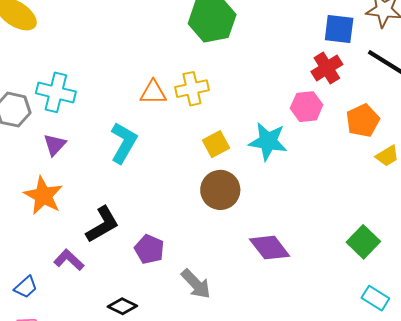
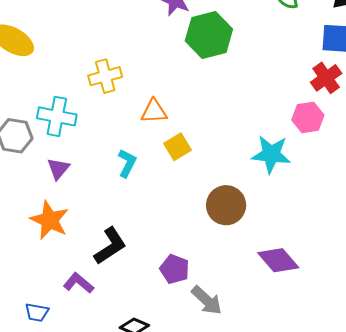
yellow cross: (192, 89) -> (105, 76), moved
cyan L-shape: (124, 143) -> (127, 163), size x0.7
yellow square: (216, 144) -> (177, 147), moved
purple pentagon: (149, 249) -> (175, 269), moved
blue trapezoid: (26, 287) -> (37, 312), turned 55

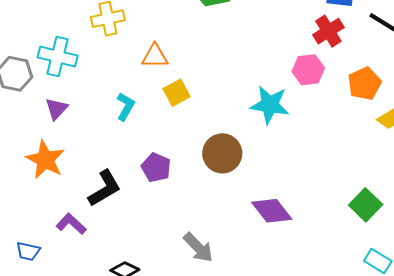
purple pentagon: (175, 269) -> (156, 167), moved

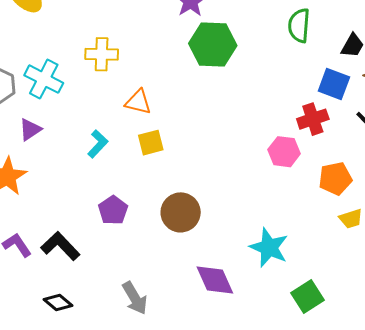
cyan star: (270, 105) -> (269, 248), moved
black L-shape: (105, 188) -> (60, 246), moved, turned -117

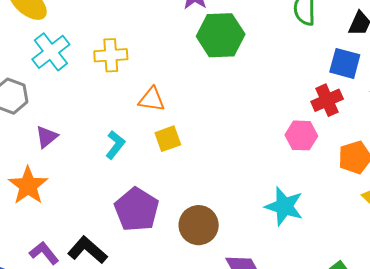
cyan cross: (44, 79) -> (51, 52), moved, turned 30
purple pentagon: (113, 210) -> (137, 210), size x1.5
brown circle: (181, 212) -> (199, 225), moved
cyan star: (269, 248) -> (284, 206), moved

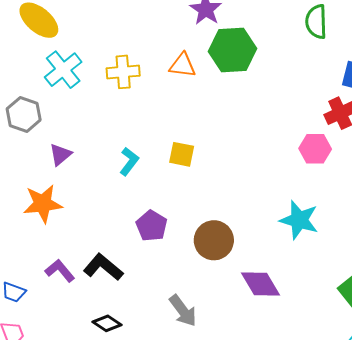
orange triangle: (152, 99) -> (183, 65), moved
yellow square: (168, 139) -> (182, 154), turned 32
orange star: (28, 186) -> (43, 204), turned 30
purple pentagon: (137, 210) -> (152, 226), size x0.7

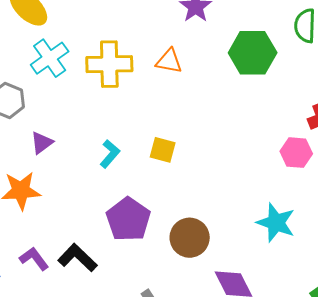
green hexagon: (233, 50) -> (253, 53), moved
yellow cross: (123, 72) -> (109, 64), size x1.4
purple pentagon: (152, 226) -> (128, 219), size x1.4

